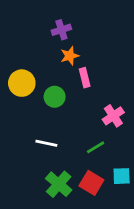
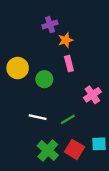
orange star: (70, 56) -> (66, 40), moved
green line: (96, 147) -> (68, 119), moved

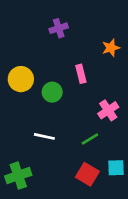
orange star: (66, 40) -> (111, 48), moved
green line: (68, 119) -> (90, 139), moved
green cross: (48, 151) -> (18, 176), moved, turned 30

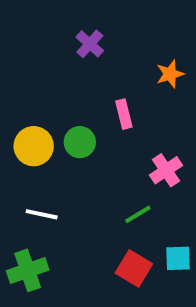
purple cross: (59, 28) -> (90, 44), turned -30
yellow circle: (21, 79) -> (34, 146), moved
white line: (44, 136) -> (42, 214), moved

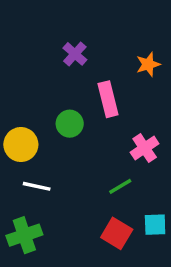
purple cross: (90, 44) -> (75, 54), moved
pink rectangle: (124, 114) -> (108, 99), size x1.4
yellow circle: (34, 146) -> (21, 145), moved

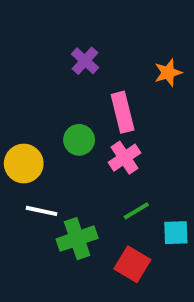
pink cross: (145, 148) -> (124, 158), moved
cyan square: (155, 225) -> (176, 233), moved
green cross: (24, 235) -> (77, 239), moved

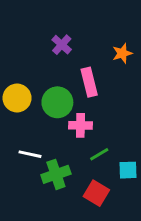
green circle: (79, 140) -> (57, 102), size x1.4
pink cross: (124, 158) -> (80, 125), moved, turned 35
yellow circle: (24, 164) -> (17, 98), moved

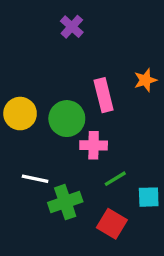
purple cross: (62, 45) -> (72, 27), moved
orange star: (122, 53) -> (145, 80), moved

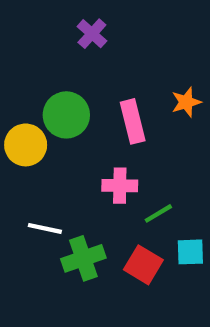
green circle: (67, 119) -> (66, 115), moved
green line: (115, 179) -> (158, 213), moved
red square: (112, 224) -> (143, 265), moved

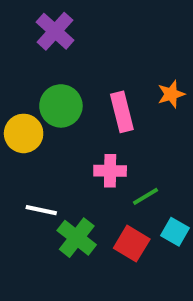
purple cross: (92, 34) -> (55, 31), moved, size x1.4
cyan square: (190, 252) -> (175, 232), turned 32
green cross: (83, 258) -> (77, 238), turned -33

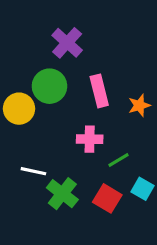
purple cross: (55, 31) -> (67, 43), moved
orange star: (171, 94) -> (139, 105), moved

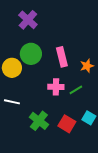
purple cross: (67, 43) -> (28, 20), moved
green line: (118, 160) -> (76, 90), moved
white line: (33, 171) -> (12, 102), moved

